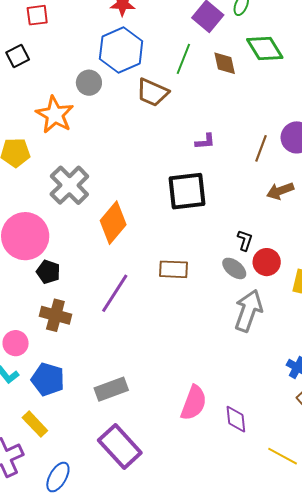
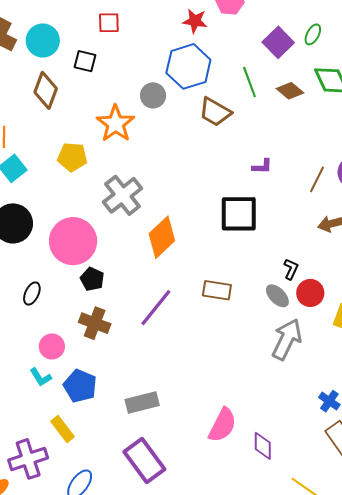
black square: (18, 56) -> (85, 61), turned 35
green line: (183, 59) -> (249, 82), turned -48
brown diamond: (225, 63) -> (290, 91), turned -44

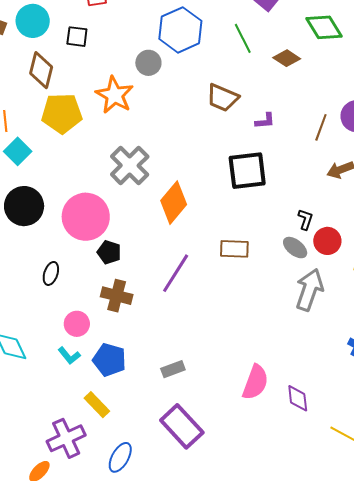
brown diamond: (290, 91) -> (287, 58), moved
brown trapezoid: (215, 112) -> (222, 98), moved
yellow pentagon: (72, 157) -> (62, 113), moved, size x1.4
gray rectangle: (142, 403) -> (173, 369), size x0.7

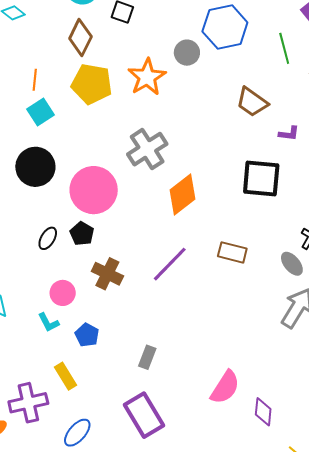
black pentagon: (109, 252) -> (82, 234), moved
blue pentagon: (109, 360) -> (87, 335), size x0.7
gray rectangle: (173, 369) -> (147, 357), turned -60

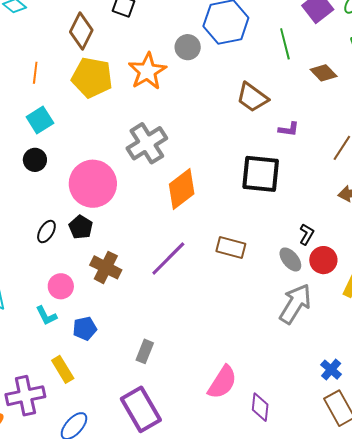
cyan square: (41, 112) -> (40, 120), moved
black circle: (35, 167) -> (35, 160), size x0.6
blue pentagon: (87, 335) -> (85, 328), turned 30

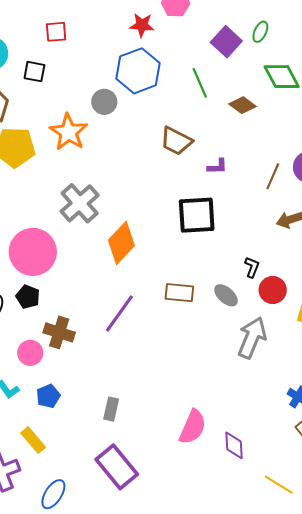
gray ellipse: (290, 259) -> (226, 295), moved
pink circle: (61, 286) -> (30, 353), moved

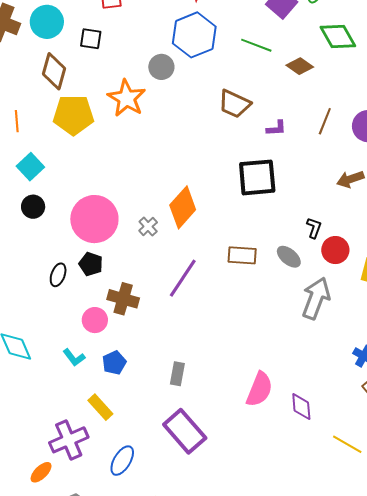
green line: (200, 83) -> (256, 45), turned -44
brown line: (273, 176) -> (325, 121), moved
gray cross: (80, 203) -> (148, 226), moved, size x0.5

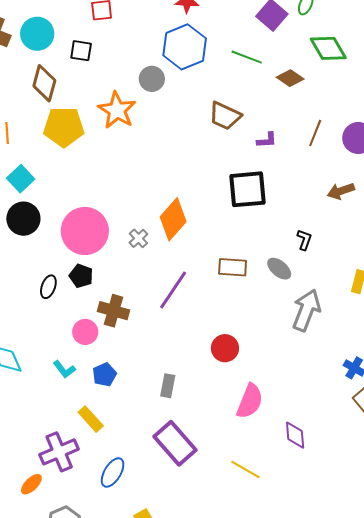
black circle: (33, 207) -> (23, 219), size x1.4
red circle: (335, 250) -> (225, 348), moved
purple diamond: (301, 406) -> (295, 435), moved
yellow line: (347, 444) -> (245, 469), moved

